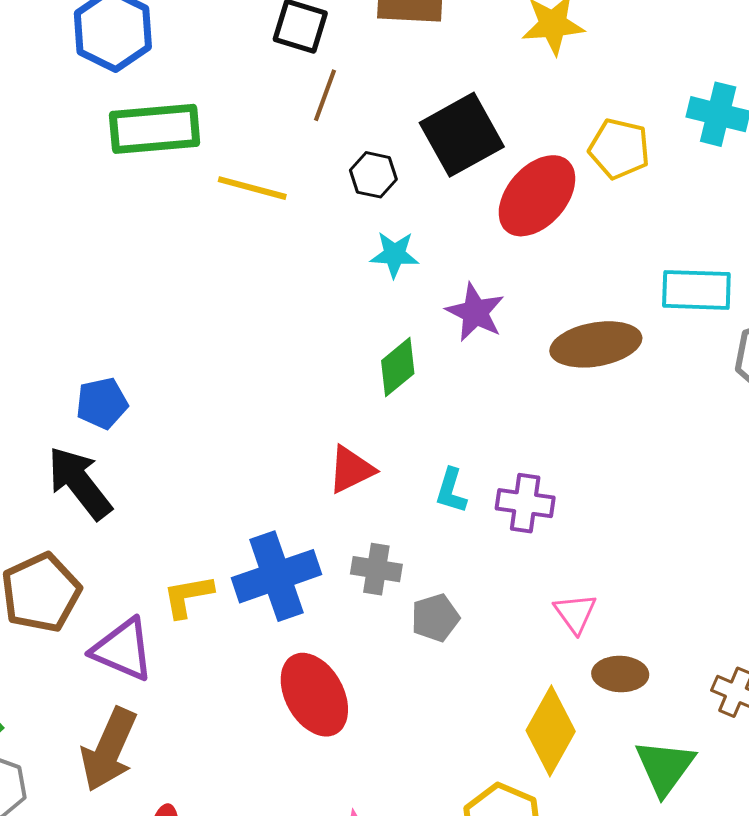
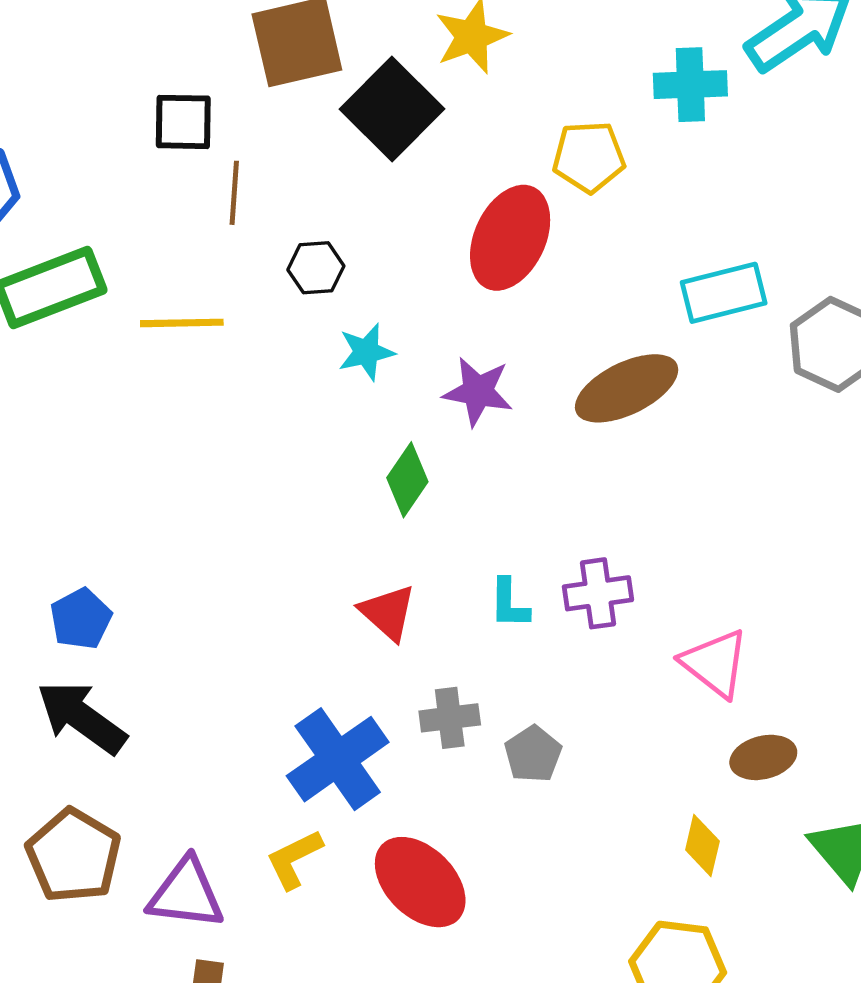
black square: (462, 135) -> (392, 109), moved
red triangle: (351, 470) -> (388, 612), turned -36
yellow L-shape: (188, 596) -> (294, 859), moved
pink triangle: (575, 613) -> (715, 663), moved, size x1.4
yellow diamond: (551, 731) -> (702, 846), size x0.6

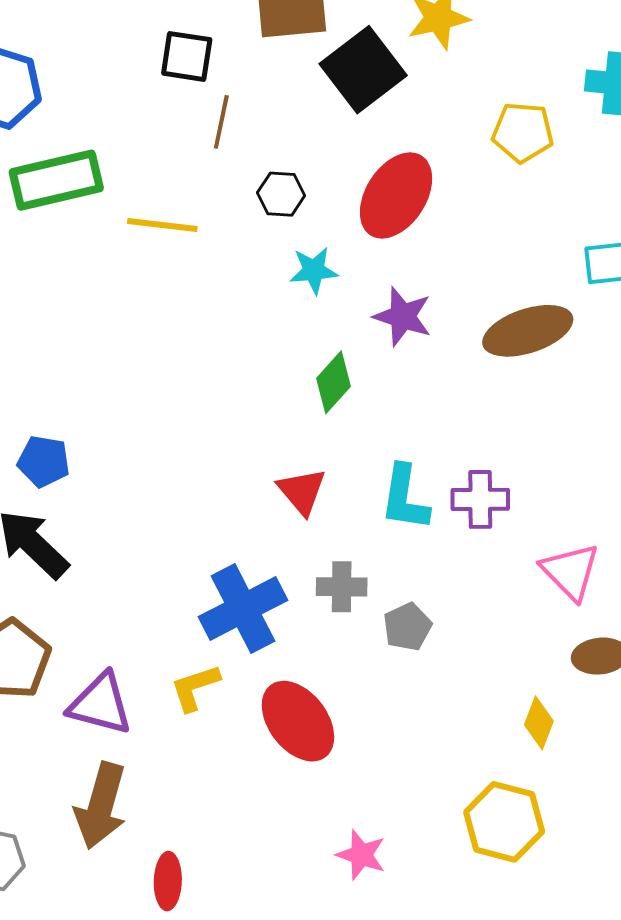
red ellipse: (510, 238) -> (396, 195), moved
cyan L-shape: (509, 604) -> (405, 498), size x1.5
blue pentagon: (81, 619) -> (44, 461), turned 30

